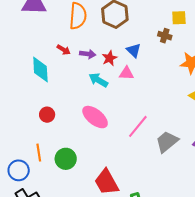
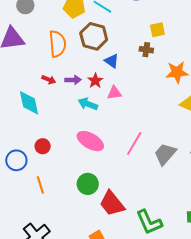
blue triangle: (134, 50) -> (112, 61), moved
green circle: (66, 159) -> (88, 184), moved
blue circle: (19, 170) -> (16, 160), moved

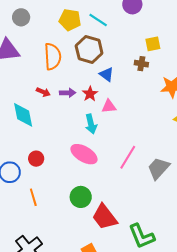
cyan arrow: (88, 104) -> (91, 124), moved, turned -126

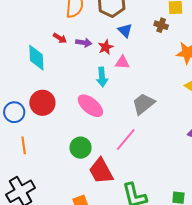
pink line: (128, 157) -> (126, 140), moved
red circle: (36, 159) -> (42, 103), size x1.6
gray trapezoid: (159, 168) -> (143, 104), moved
orange line: (33, 197) -> (24, 145), moved

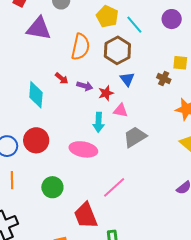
gray trapezoid: (143, 104) -> (135, 137), moved
pink ellipse: (90, 106) -> (83, 149), turned -36
green circle: (81, 148) -> (52, 187), moved

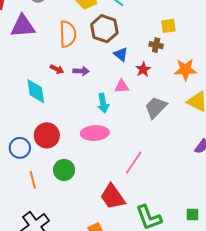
red star: (106, 93) -> (143, 69), moved
gray trapezoid: (135, 137) -> (156, 107), moved
green circle: (52, 187) -> (64, 170), moved

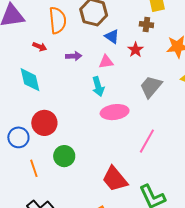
red arrow: (57, 69) -> (40, 47), moved
pink triangle: (122, 86) -> (106, 62), moved
pink ellipse: (95, 133) -> (115, 112), moved
pink line: (134, 163) -> (147, 141), moved

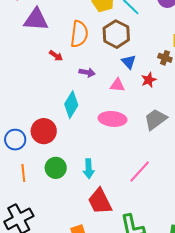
cyan diamond: (30, 80) -> (71, 105), moved, turned 32
cyan arrow: (98, 86) -> (89, 169), moved
pink ellipse: (115, 112) -> (113, 119), moved

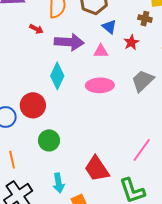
purple arrow: (87, 72) -> (69, 42), size x1.8
cyan arrow: (89, 169) -> (59, 183), moved
pink line: (140, 172) -> (142, 150), moved
orange line: (23, 173) -> (12, 160), moved

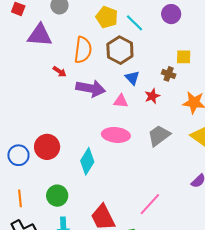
cyan diamond: (57, 76) -> (87, 161), moved
green circle: (49, 140) -> (57, 196), moved

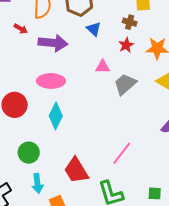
red star: (152, 96) -> (126, 45), moved
pink triangle: (121, 101) -> (103, 67), moved
pink ellipse: (116, 135) -> (51, 81), moved

